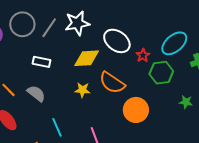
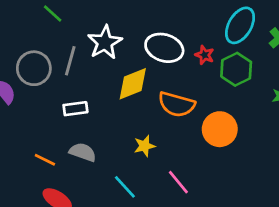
yellow star: (82, 90) -> (144, 146), moved

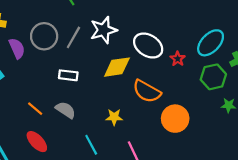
green hexagon: (236, 69) -> (213, 77), moved

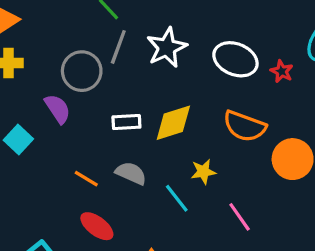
gray line: (73, 37) -> (118, 47), moved
purple semicircle: (17, 48) -> (58, 109), moved
yellow diamond: (117, 67) -> (173, 123), moved
cyan line: (91, 145) -> (177, 198), moved

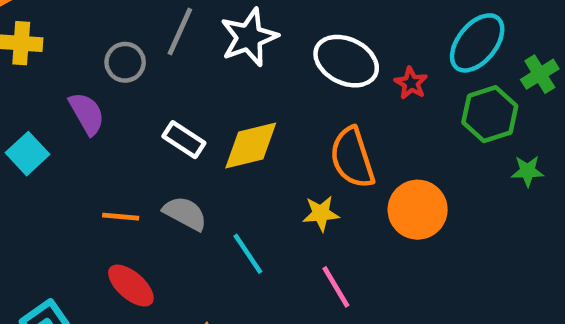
gray circle: (82, 71) -> (125, 62), size x0.7
white rectangle: (126, 122) -> (184, 140), turned 32
orange semicircle: (245, 126) -> (352, 158), turned 48
yellow star: (203, 172) -> (321, 213), moved
orange line: (86, 179) -> (121, 217), turned -30

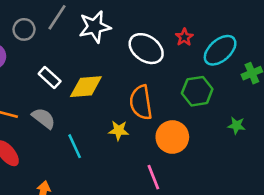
red star: (411, 83) -> (184, 37), moved
green hexagon: (490, 114) -> (197, 91), moved
pink line: (336, 287) -> (153, 177), moved

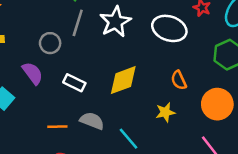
white rectangle: (50, 77) -> (74, 83), moved
orange semicircle: (141, 102) -> (179, 80), size x0.6

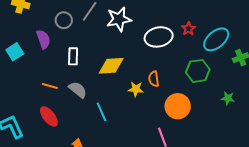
white ellipse: (169, 28) -> (159, 37), turned -48
white rectangle: (74, 83) -> (73, 56), turned 48
yellow star: (165, 112) -> (136, 89), moved

